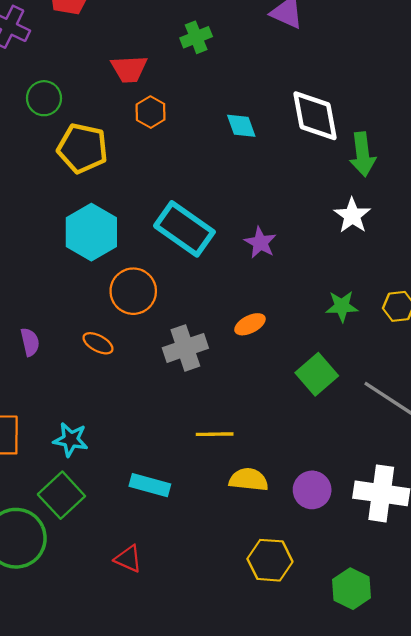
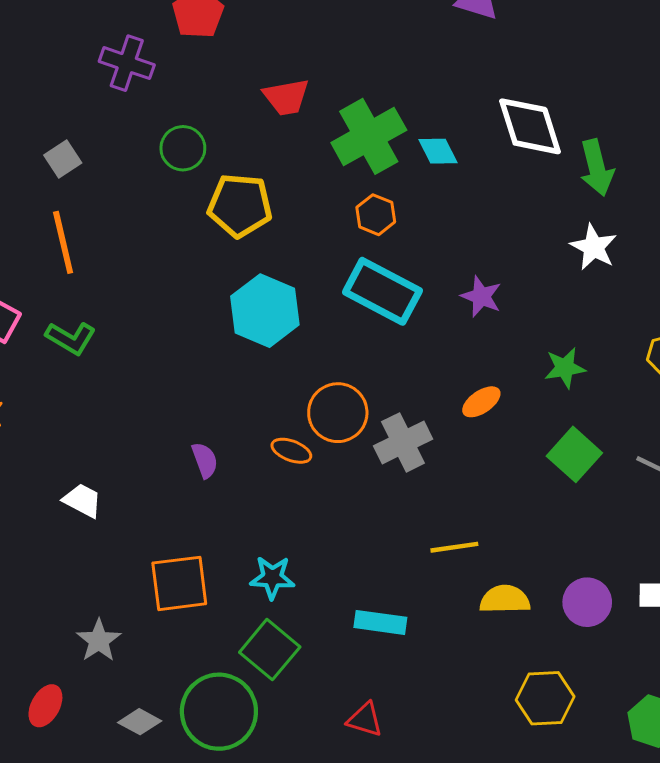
green cross: (196, 37) -> (369, 136), moved, size x1.8
orange hexagon: (151, 112) -> (376, 215), moved
orange circle: (133, 291) -> (338, 413), moved
green star: (342, 306) -> (565, 368), moved

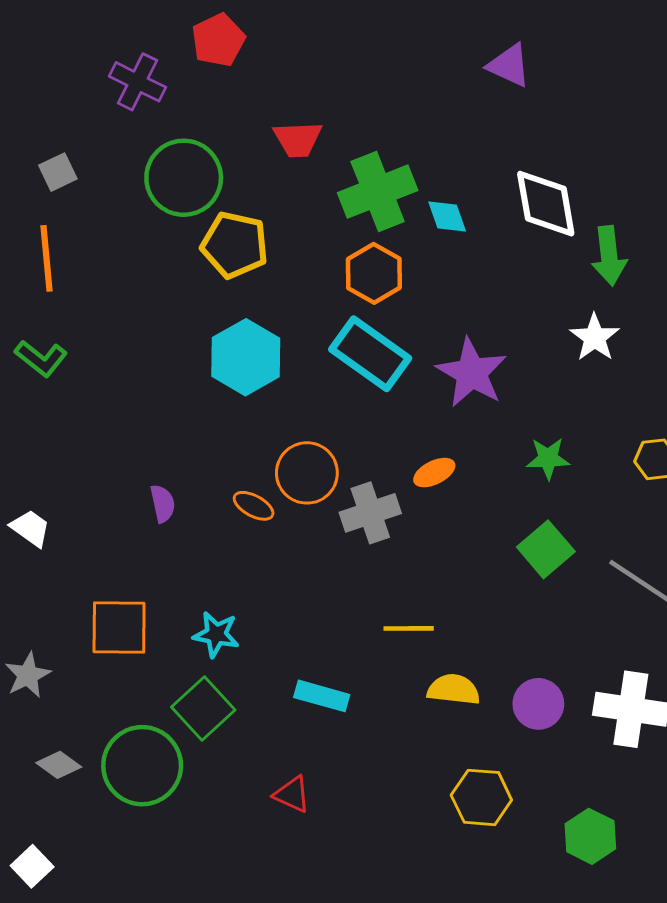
green circle: (183, 148) -> (184, 178), size x1.6
orange hexagon: (376, 215) -> (374, 273), size x1.4
purple star: (481, 296) -> (472, 373), size x1.6
orange ellipse: (481, 402) -> (434, 473), moved

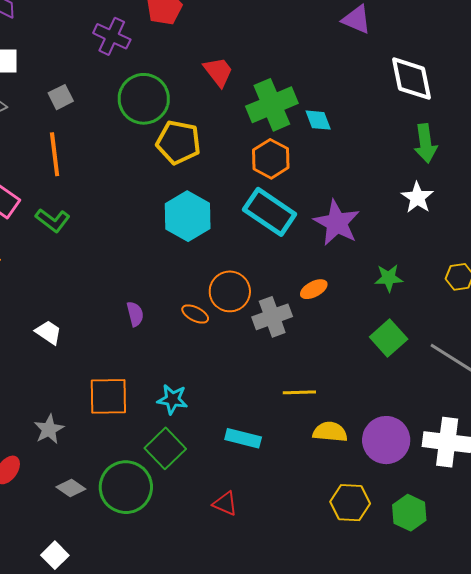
red trapezoid: (298, 139) -> (218, 72), turned -124
white diamond: (546, 204) -> (411, 79), moved
purple circle: (538, 704) -> (386, 440), size x1.4
green hexagon: (590, 836) -> (409, 513), moved

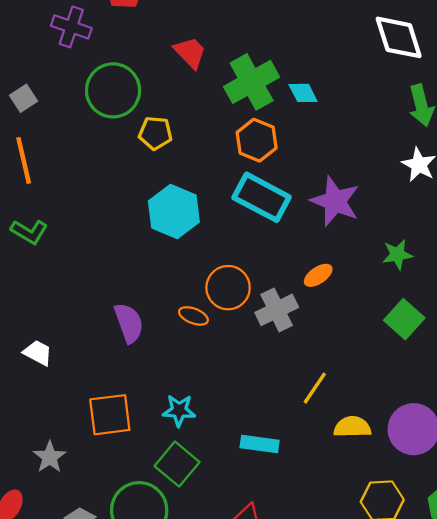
yellow pentagon: (178, 142) -> (155, 133), size x0.7
purple semicircle: (135, 314) -> (129, 323), size x1.5
yellow line: (299, 392) -> (315, 388), turned -48

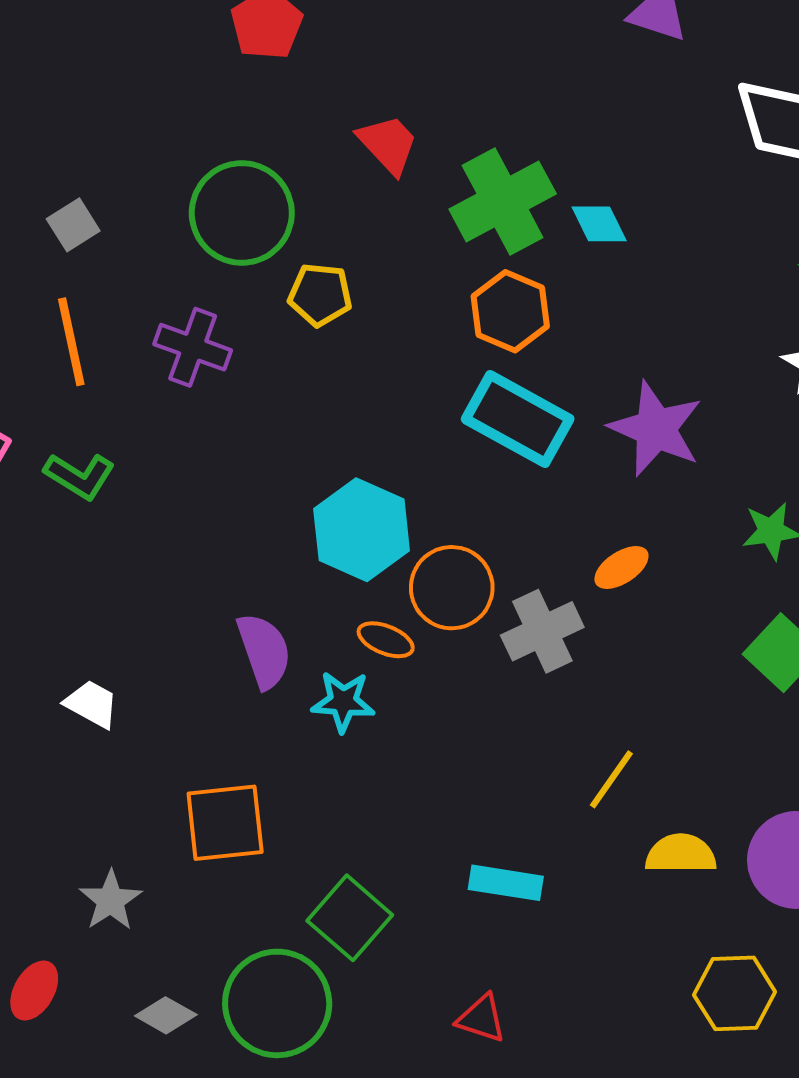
purple cross: (71, 27) -> (193, 347), moved
cyan hexagon: (174, 212) -> (362, 530), moved
cyan star: (179, 410) -> (343, 702), moved

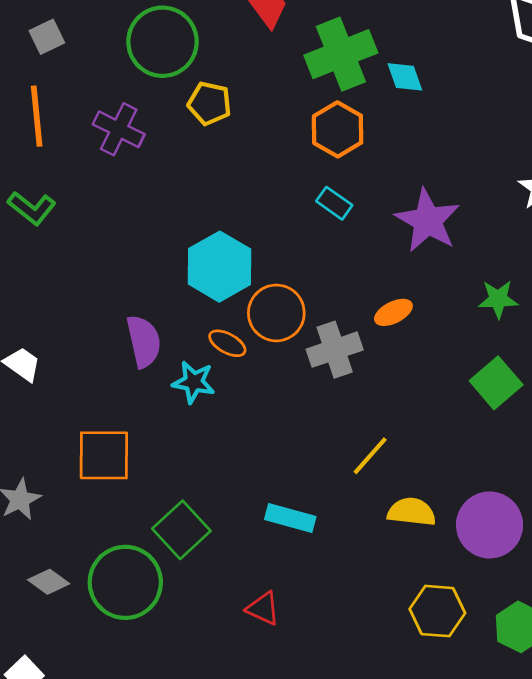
cyan rectangle: (518, 419) -> (334, 203), size x0.5

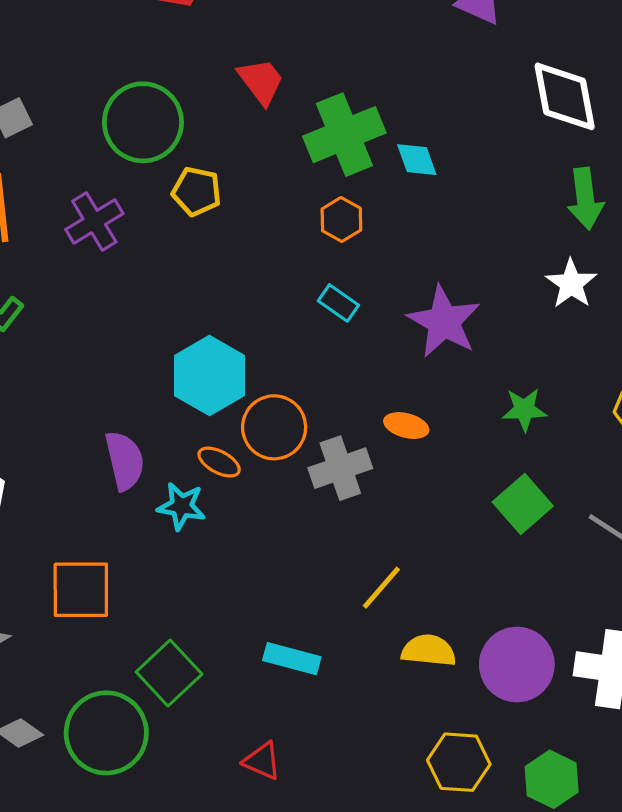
purple cross: (119, 129) -> (94, 222), turned 33
orange hexagon: (338, 129) -> (341, 220), size x0.7
orange ellipse: (393, 312) -> (406, 426), turned 42

